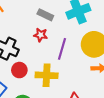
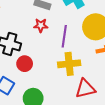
yellow cross: (47, 75) -> (69, 64), moved

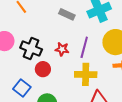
red star: (41, 25) -> (62, 49), moved

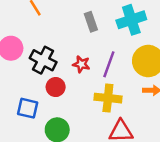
gray rectangle: (67, 14) -> (91, 22), turned 42
blue square: (22, 88) -> (28, 108), turned -30

